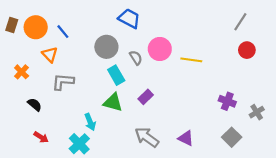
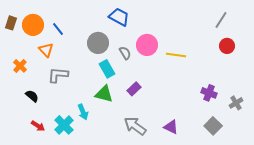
cyan cross: (79, 144) -> (64, 125), moved

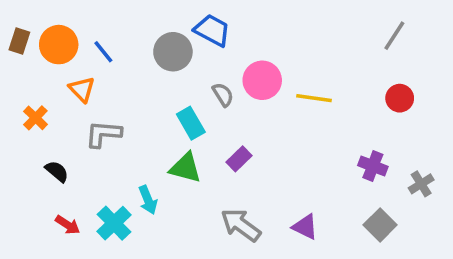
gray circle: (98, 43) -> (173, 52), moved
red circle: (227, 46) -> (400, 98), moved

